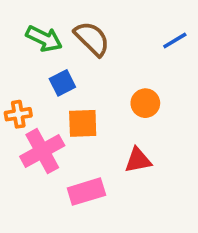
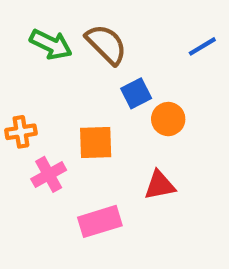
blue square: (62, 83) -> (136, 93), moved
pink cross: (42, 151) -> (49, 174), size x0.7

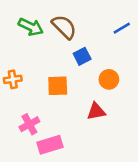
orange circle: (168, 119) -> (109, 79), moved
pink cross: (49, 174) -> (29, 124), moved
pink rectangle: (100, 221) -> (50, 145), moved

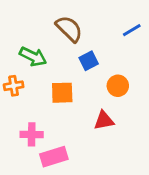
green arrow: (31, 27) -> (33, 57), moved
pink cross: (29, 124) -> (32, 134), turned 30

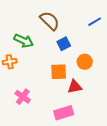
orange square: (62, 93) -> (59, 72), moved
pink cross: (32, 134) -> (23, 97), turned 35
pink rectangle: (54, 157) -> (64, 113), moved

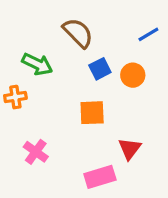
orange circle: (85, 62) -> (133, 75), moved
red triangle: (75, 87) -> (130, 149), moved, turned -42

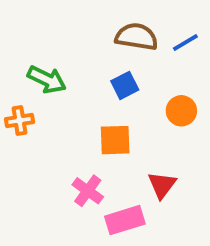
brown semicircle: (78, 33) -> (137, 37), moved, turned -36
orange circle: (133, 75) -> (181, 111), moved
pink cross: (36, 152) -> (88, 191), moved

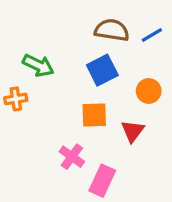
blue square: (125, 85) -> (102, 70), size x1.4
red triangle: (162, 185) -> (133, 131), moved
pink rectangle: (125, 220) -> (102, 181), turned -48

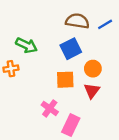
orange circle: (149, 91) -> (93, 69), moved

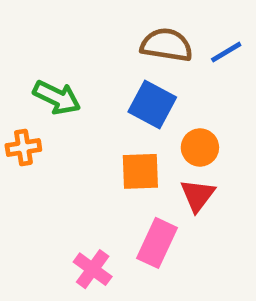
blue square: (71, 49) -> (152, 105), turned -35
pink cross: (50, 108) -> (93, 269), moved
pink rectangle: (71, 125) -> (157, 243), moved

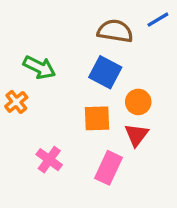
blue line: (226, 52) -> (158, 20), moved
orange cross: (23, 147) -> (16, 102), turned -30
pink cross: (93, 269) -> (49, 160), moved

